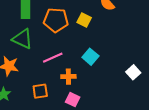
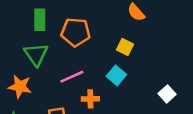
yellow square: (84, 20) -> (125, 47), moved
green triangle: (22, 39) -> (36, 54), turned 30

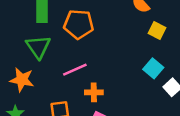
yellow square: (125, 47) -> (157, 30), moved
cyan square: (116, 75) -> (153, 68), moved

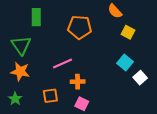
orange pentagon: (79, 24) -> (80, 27), moved
green triangle: (38, 47) -> (21, 45), moved

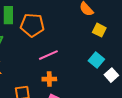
orange pentagon: (80, 27) -> (32, 25), moved
pink line: (62, 63) -> (48, 55), moved

